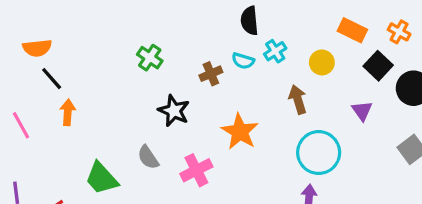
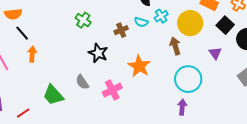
yellow circle: (322, 62) -> (190, 23), size x1.6

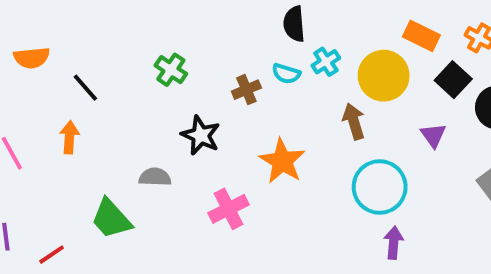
black line: (22, 33) -> (85, 88), moved
gray semicircle: (82, 82) -> (155, 177), moved, turned 126
purple arrow: (182, 107) -> (394, 243), moved

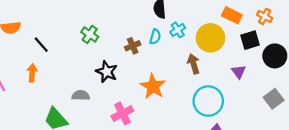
cyan semicircle: (286, 74) -> (155, 37), turned -91
black square: (453, 80) -> (250, 40), turned 30

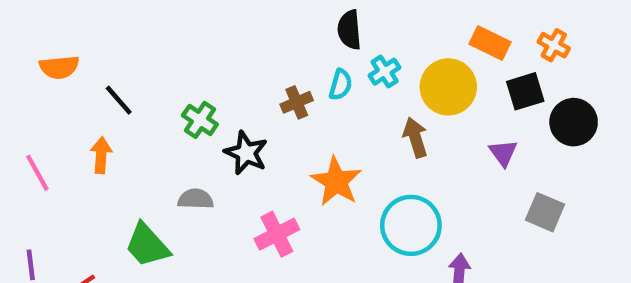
green cross: (90, 34) -> (200, 120), moved
gray square: (274, 99) -> (545, 212), moved, turned -30
cyan circle: (208, 101) -> (411, 225), moved

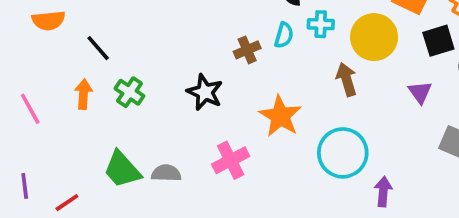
cyan cross: (385, 72) -> (321, 24), turned 35
green cross: (200, 120) -> (129, 92), moved
gray semicircle: (196, 199) -> (166, 173), moved

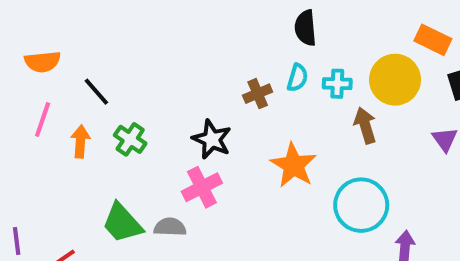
cyan cross: (321, 24) -> (337, 84), moved
pink line: (30, 109) -> (43, 119), moved, turned 48
pink cross: (231, 160) -> (202, 187), moved

